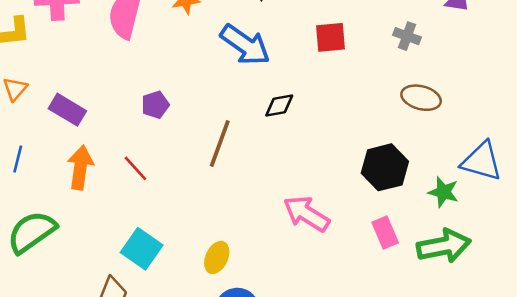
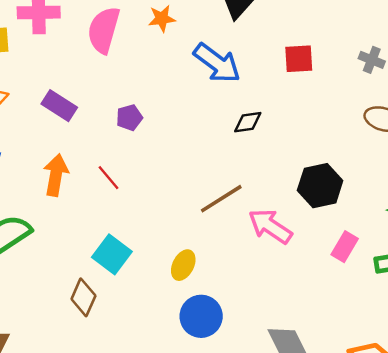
purple rectangle: (67, 110) -> (59, 106), moved
brown line: (220, 143) -> (221, 199), moved, turned 36
black hexagon: (385, 167) -> (320, 186), moved
pink rectangle: (385, 233) -> (345, 247), turned 52

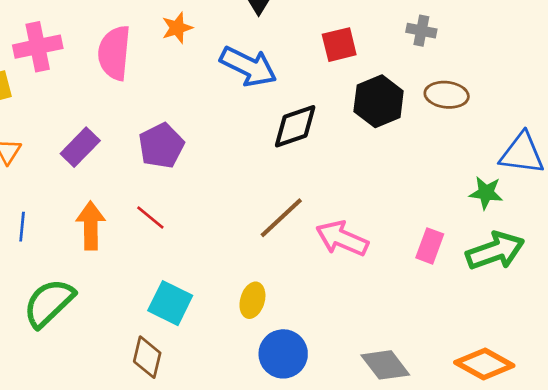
purple rectangle: (59, 106) -> (80, 147), turned -68
purple pentagon: (129, 118) -> (161, 146), size x1.5
black diamond: (248, 122) -> (295, 126), size x1.5
black hexagon: (320, 186) -> (379, 101), moved

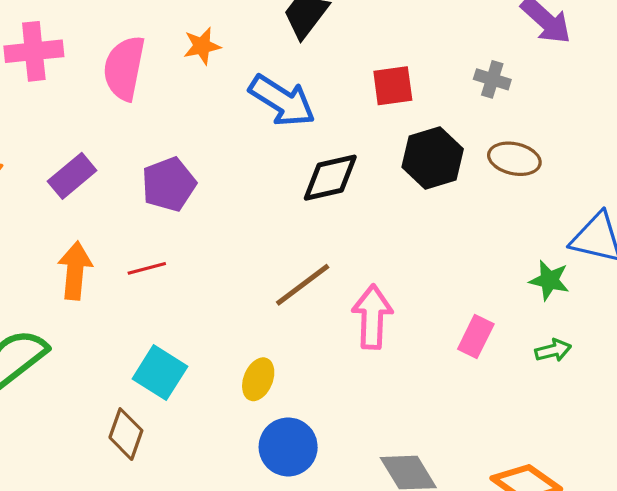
red line: (150, 218) -> (147, 268), turned -60
pink arrow: (342, 238) -> (372, 317), turned 63
green arrow: (495, 251) -> (553, 350), size x0.5

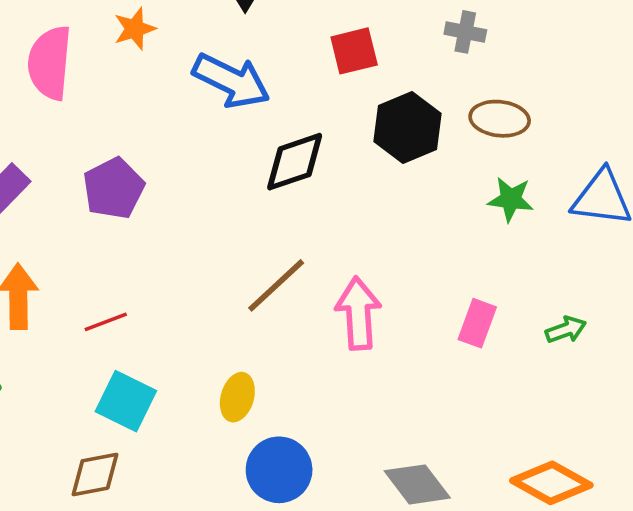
red line: (147, 268) -> (106, 322), moved
green star: (549, 280) -> (511, 199), moved
brown diamond: (126, 434) -> (95, 474), turned 66

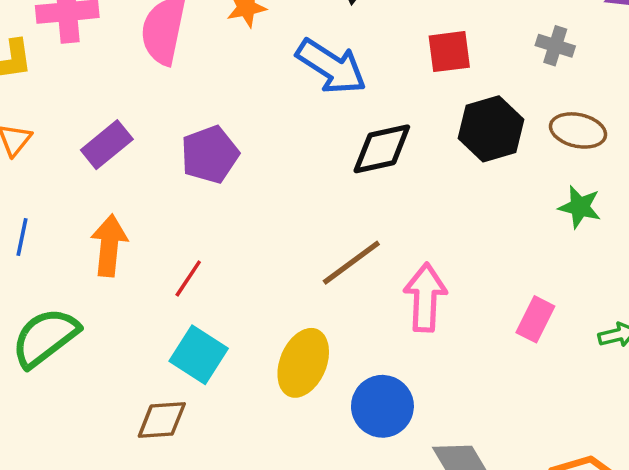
red line: (106, 322) -> (188, 278), turned -42
yellow ellipse: (237, 397) -> (303, 363), size x1.5
blue circle: (279, 470) -> (382, 406), moved

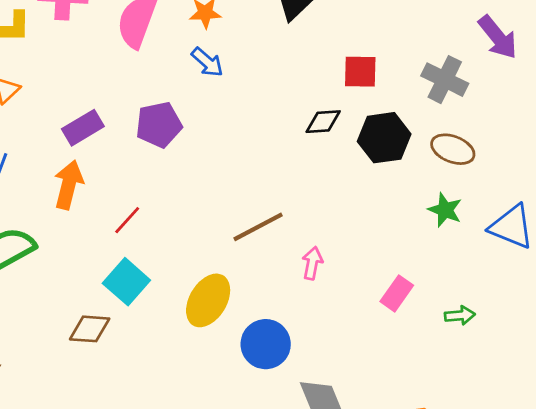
gray cross: (555, 46) -> (445, 80), size x1.5
blue arrow: (331, 66) -> (207, 62), moved, size x0.6
purple rectangle: (107, 145) -> (83, 128), moved
black diamond: (382, 149) -> (323, 122), moved, size x0.7
pink arrow: (425, 297) -> (312, 263), size x0.6

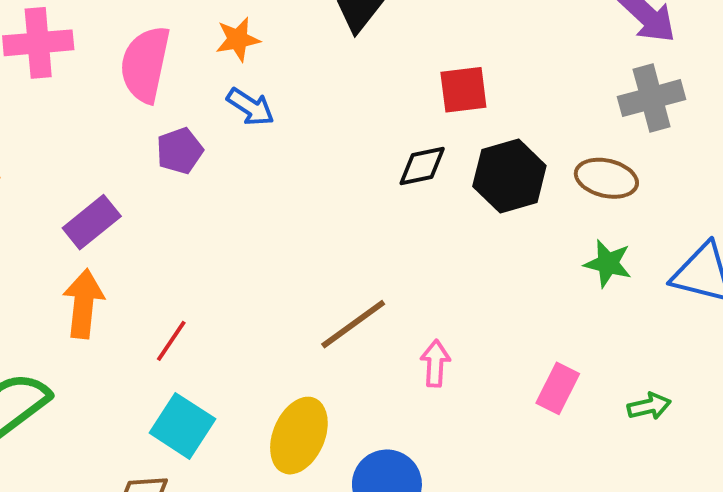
gray cross: (445, 80) -> (652, 98), moved, turned -33
purple pentagon: (159, 125) -> (180, 151), moved, size x0.7

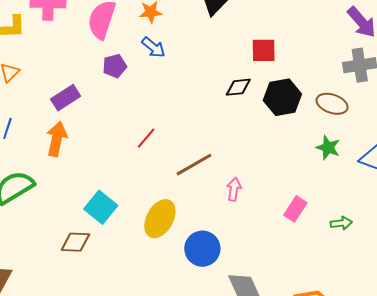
red line: (171, 341) -> (146, 138), moved

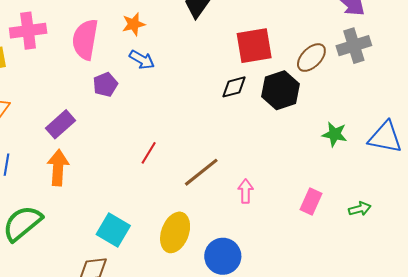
red square: (264, 50) -> (254, 46), size x1.4
brown ellipse: (332, 104) -> (311, 58), moved, turned -56

